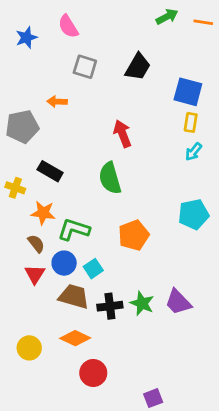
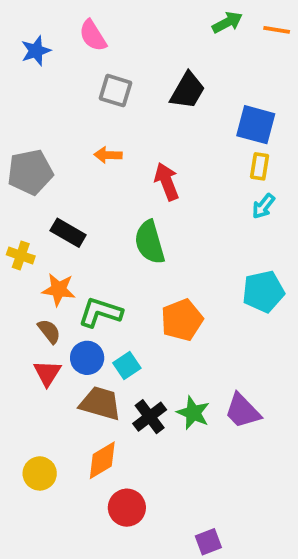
orange arrow: (57, 102) -> (108, 155), moved
black cross: (110, 306) -> (150, 417), turned -30
orange diamond: (75, 338) -> (102, 460), turned -56

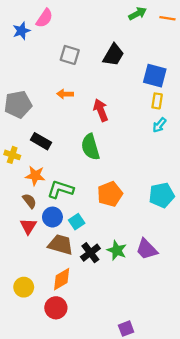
pink semicircle: (93, 36) -> (44, 18), moved, turned -114
cyan pentagon: (263, 291) -> (162, 195), moved
red circle: (127, 508) -> (56, 308), moved

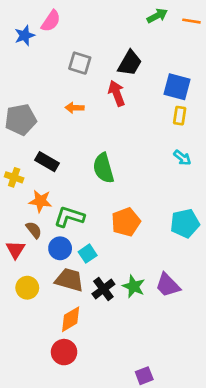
red arrow: (101, 110) -> (117, 93), moved
cyan arrow: (159, 125) -> (182, 158), moved, turned -91
red triangle: (28, 226) -> (15, 250), moved
yellow circle: (24, 287) -> (27, 288), moved

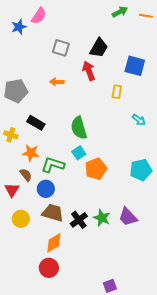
yellow rectangle: (180, 116) -> (117, 92), moved
cyan square: (88, 254) -> (79, 153), moved

